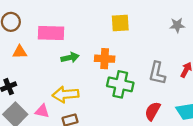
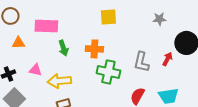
green arrow: (70, 58) -> (63, 48), turned 84
pink triangle: (42, 111) -> (35, 70), moved

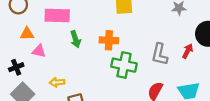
pink triangle: (35, 70) -> (39, 51), moved
yellow arrow: (59, 81) -> (57, 82), moved, size x0.6

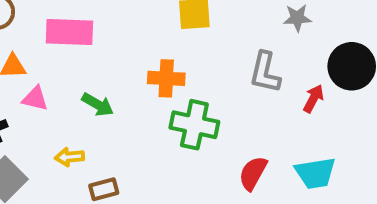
green arrow: (75, 39) -> (98, 105), moved, turned -42
gray L-shape: (160, 54) -> (265, 72), moved

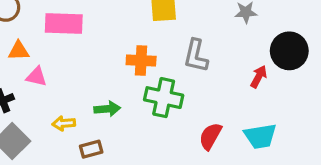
gray L-shape: (265, 72) -> (196, 56), moved
green arrow: (98, 105) -> (107, 109), moved, turned -35

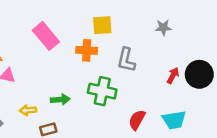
pink rectangle: (64, 23) -> (46, 36), moved, turned 48
black circle: (289, 51) -> (199, 74), moved
orange cross: (141, 61) -> (87, 50), moved

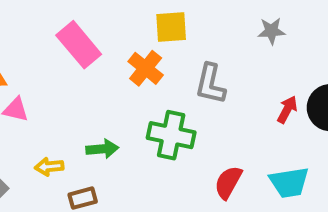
orange cross: (87, 50) -> (146, 68), turned 36

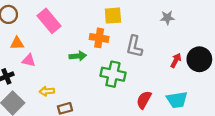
pink rectangle: (79, 45) -> (49, 21), moved
orange cross: (146, 68) -> (99, 38), turned -30
green arrow: (102, 149) -> (78, 56), moved

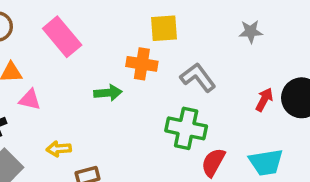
gray L-shape: (134, 46) -> (198, 77), turned 130
green cross: (113, 74) -> (186, 128), moved

